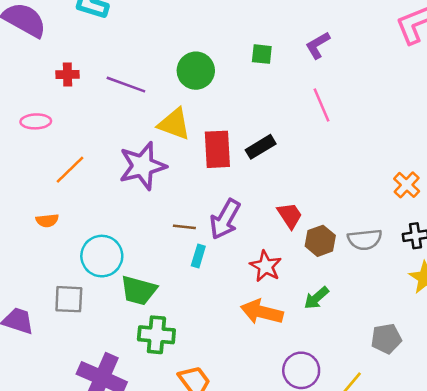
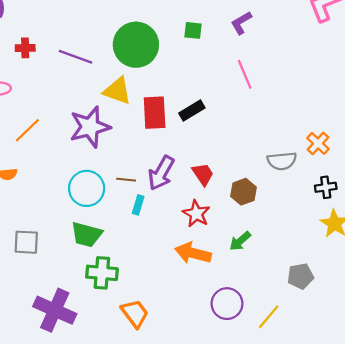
green circle: (196, 71) -> (136, 45), size x1.4
red trapezoid: (290, 215) -> (203, 174), moved
gray semicircle: (365, 240) -> (282, 161), moved
cyan circle: (102, 256) -> (87, 188), moved

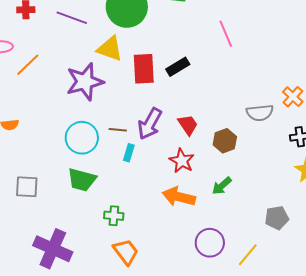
orange line: (27, 130) -> (28, 65), moved
green cross: (102, 273) -> (114, 216), moved, size x0.7

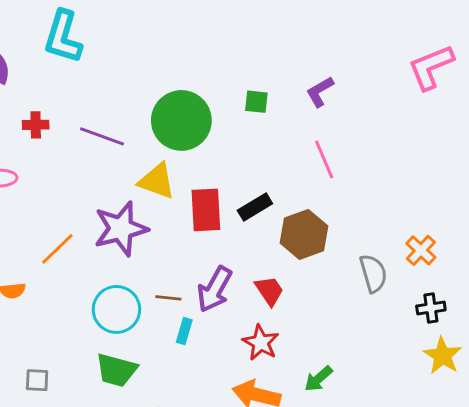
orange line: (28, 65) -> (57, 249), moved
gray semicircle: (260, 113) -> (373, 273), turned -100
brown hexagon: (225, 141) -> (304, 234), moved, size x1.4
gray square: (27, 187) -> (37, 380), size x0.7

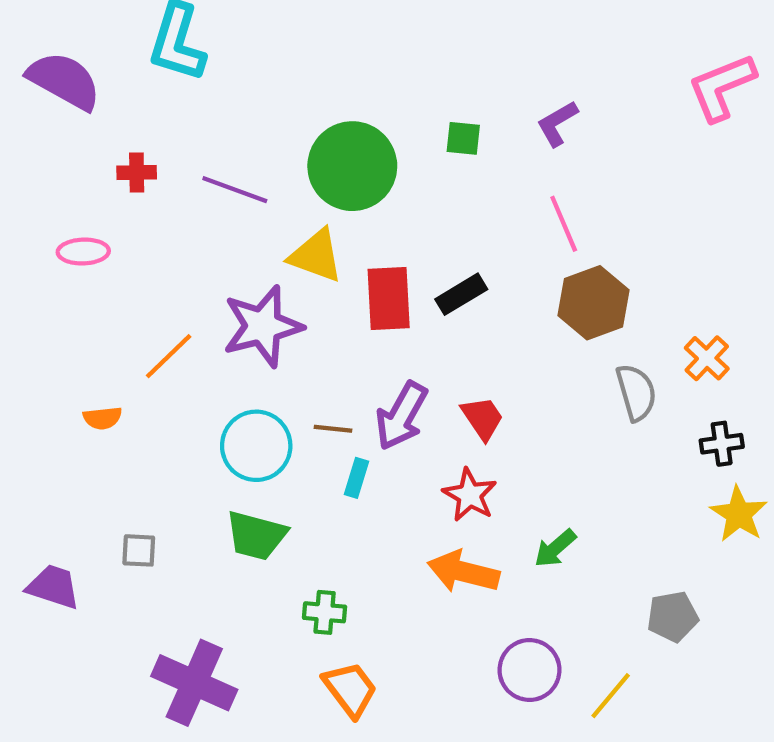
brown hexagon: (304, 234) -> (594, 303), moved

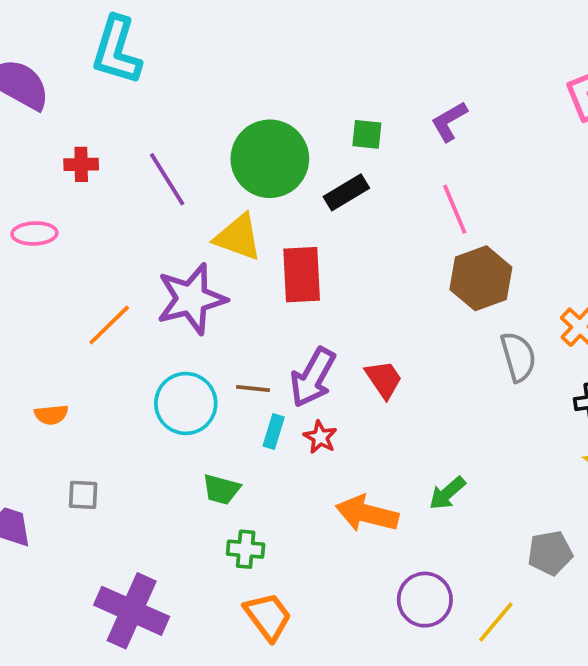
purple line: (235, 190) -> (167, 179), turned 38
black rectangle: (461, 294) -> (346, 192), moved
orange semicircle: (102, 418) -> (51, 415), moved
red star: (470, 495) -> (320, 437), moved, size x0.7
green trapezoid: (256, 535) -> (221, 489), moved, size x0.7

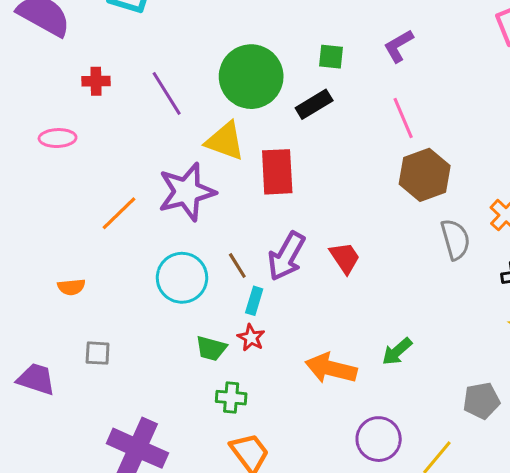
brown line: (253, 389) -> (237, 265), turned 52
red star: (320, 437) -> (251, 338), moved

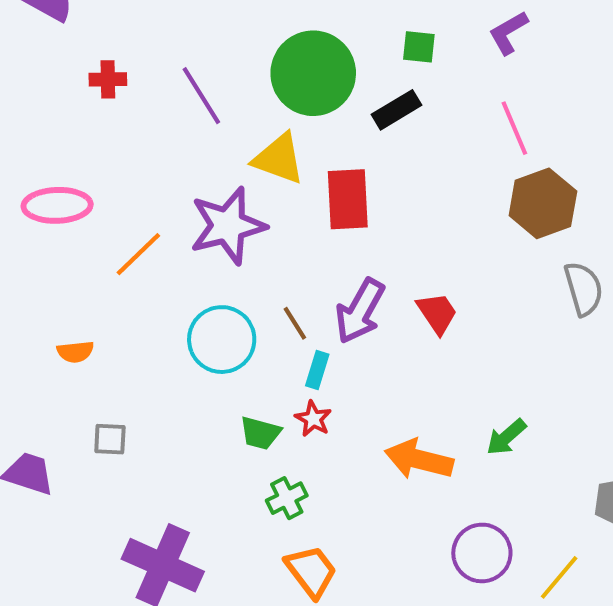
pink ellipse: (58, 138) -> (57, 205), moved, size x1.4
green cross: (231, 398) -> (287, 498), turned -32

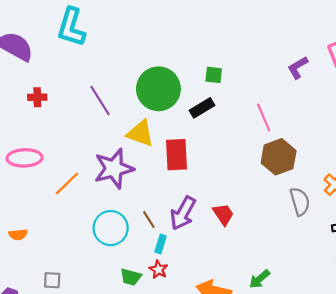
purple L-shape: (508, 33) -> (298, 68), moved
red cross: (108, 79) -> (37, 97), moved
orange semicircle: (75, 352) -> (18, 234), moved

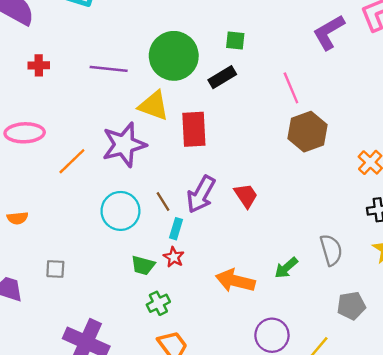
purple L-shape: (298, 68) -> (329, 32), size x1.4
purple line: (100, 100) -> (109, 69), turned -52
gray semicircle: (300, 201) -> (331, 250), moved

